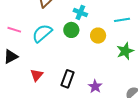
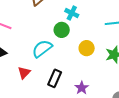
cyan semicircle: (42, 33) -> (42, 49), moved
yellow circle: (98, 36) -> (87, 48), moved

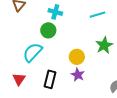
yellow circle: (87, 48) -> (77, 57), moved
purple star: (82, 88) -> (78, 75), moved

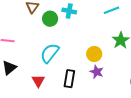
green circle: (48, 30) -> (50, 19), moved

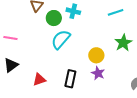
cyan semicircle: (50, 53) -> (61, 39), moved
red triangle: (38, 81) -> (39, 80), turned 40

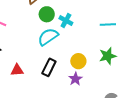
cyan cross: (73, 11) -> (66, 21), moved
black rectangle: (70, 79) -> (49, 67), moved

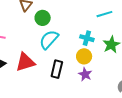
cyan cross: (66, 21) -> (87, 38), moved
red triangle: (17, 70) -> (25, 62), moved, size x1.5

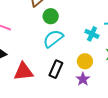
cyan cross: (87, 38) -> (92, 34), moved
red triangle: (25, 62) -> (23, 72), moved

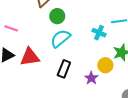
yellow circle: (85, 61) -> (105, 65), moved
red triangle: (23, 72) -> (30, 57), moved

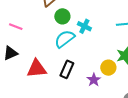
cyan cross: (99, 33) -> (84, 26), moved
red triangle: (30, 57) -> (37, 69), moved

